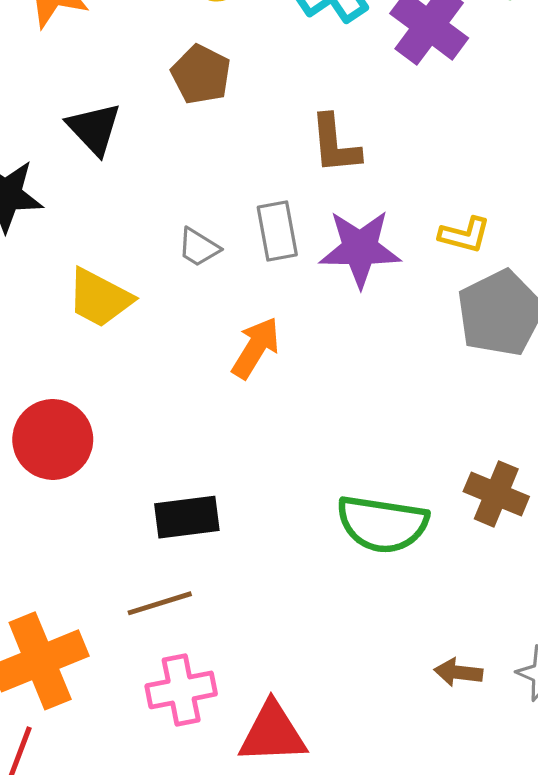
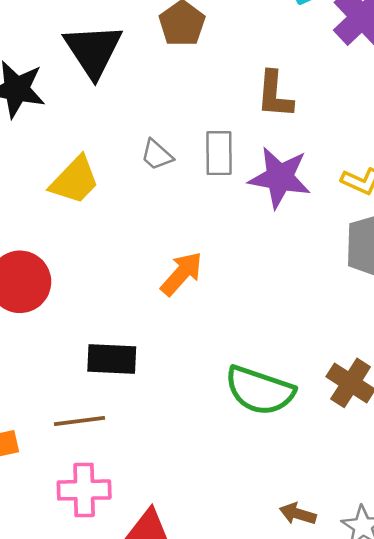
black triangle: (94, 129) -> (93, 50), size x1.4
yellow trapezoid: (100, 298) -> (75, 180), turned -84
orange arrow: (256, 348) -> (182, 274), moved

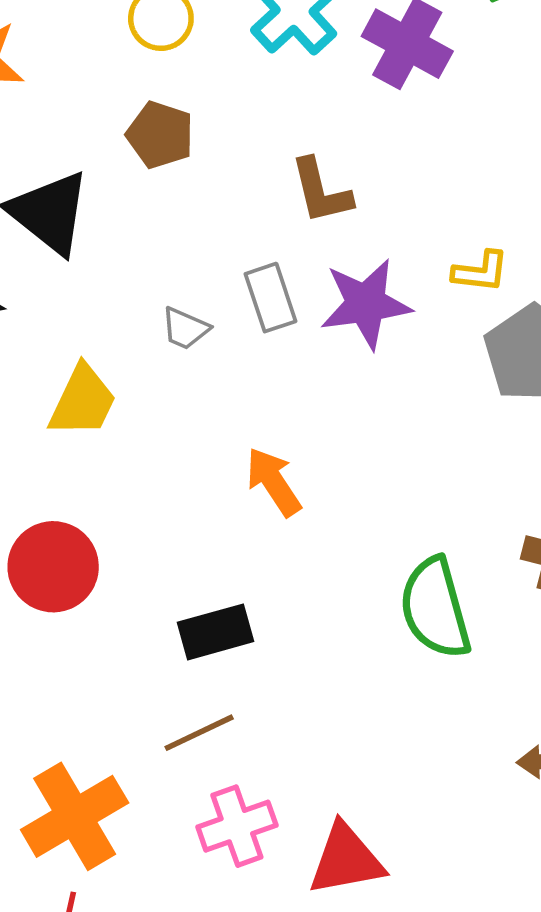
orange arrow: (182, 274) -> (274, 482), turned -57
green semicircle: (260, 391) -> (435, 608), turned 74

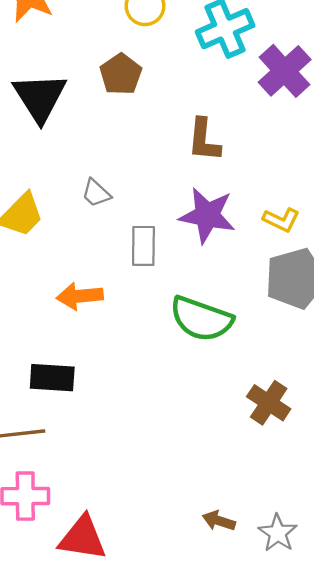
gray rectangle: (270, 298) -> (143, 246), moved
orange arrow: (274, 482) -> (80, 296), moved, turned -81
green semicircle: (435, 608) -> (201, 319), moved, turned -74

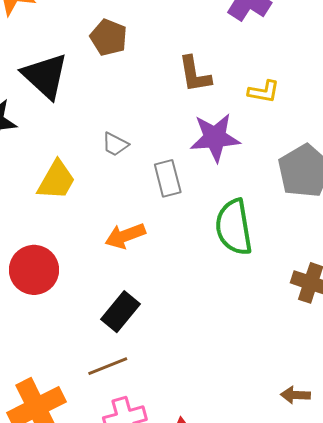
yellow L-shape: (281, 220) -> (264, 92), moved
green semicircle: (201, 319) -> (234, 227), turned 76
black rectangle: (52, 378) -> (120, 312), turned -39

